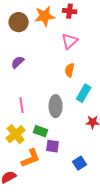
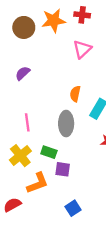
orange semicircle: (70, 70) -> (75, 94), moved
blue square: (80, 163) -> (73, 208), moved

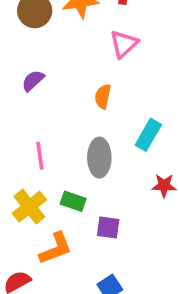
orange semicircle: (75, 94) -> (103, 96), moved
purple square: (63, 169) -> (108, 228), moved

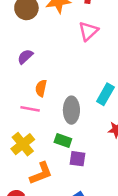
orange semicircle: (103, 96) -> (41, 88), moved
pink line: (40, 156) -> (30, 109), turned -72
green rectangle: (73, 201) -> (63, 140), moved

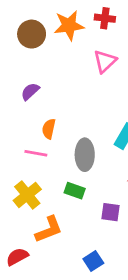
purple square: (77, 159) -> (111, 212), moved

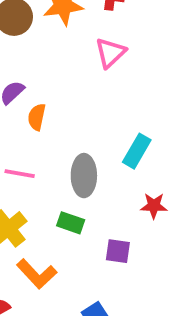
orange semicircle: (49, 129) -> (37, 117), moved
orange L-shape: (49, 229) -> (37, 274), turned 68

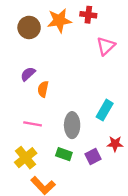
pink triangle: (110, 53) -> (106, 46), moved
purple square: (118, 251) -> (93, 156), moved, turned -35

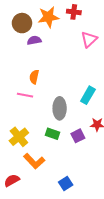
purple semicircle: (28, 74) -> (34, 40), moved, turned 32
pink line: (33, 124) -> (25, 95), moved

